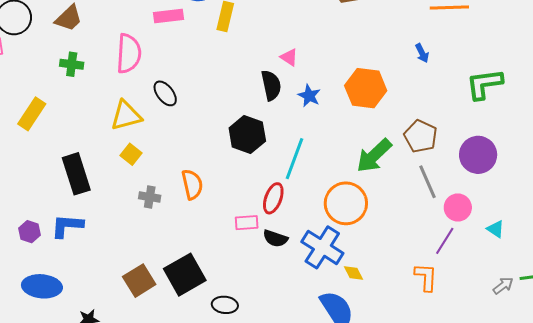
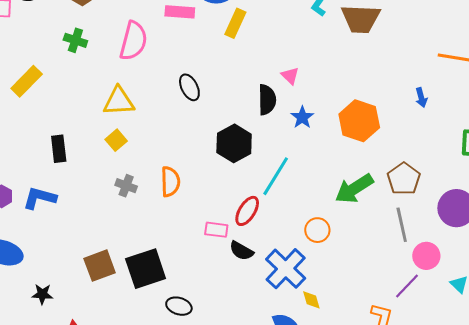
black ellipse: (165, 93) -> (189, 87), moved
black rectangle: (76, 174) -> (59, 149), size x0.7
orange circle: (346, 203) -> (317, 230), size x0.6

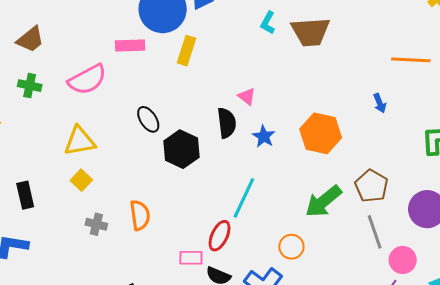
pink semicircle: (133, 41) -> (87, 80), turned 54
black hexagon: (234, 143) -> (181, 149), moved

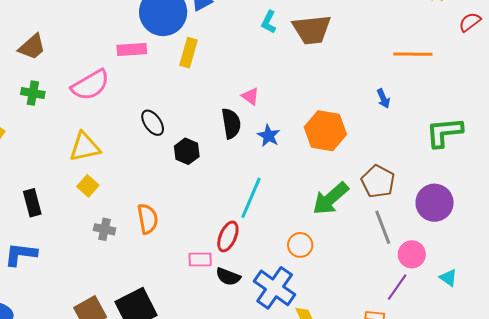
black hexagon: (181, 149) -> (187, 151), size x0.7

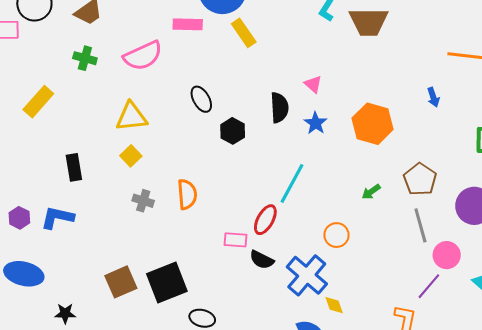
yellow rectangle: (188, 53) -> (244, 33), turned -56
pink triangle: (250, 96) -> (313, 84), moved
green arrow: (331, 199) -> (371, 192), size x0.5

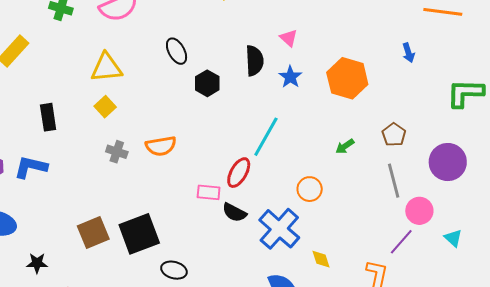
brown pentagon: (420, 179) -> (394, 135), size x0.7
orange semicircle: (187, 194) -> (161, 146), turned 84
yellow diamond: (334, 305) -> (321, 259), moved

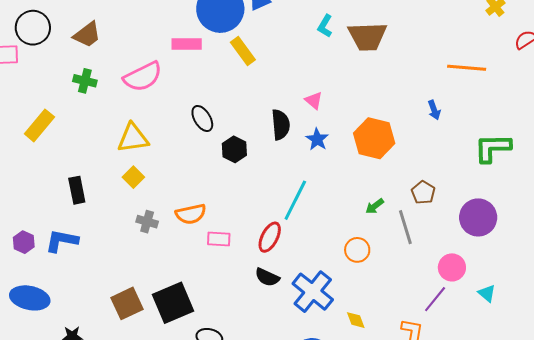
gray line: (394, 181) -> (405, 227), moved
orange circle: (310, 189) -> (357, 250), moved
pink rectangle: (209, 192) -> (219, 239), moved

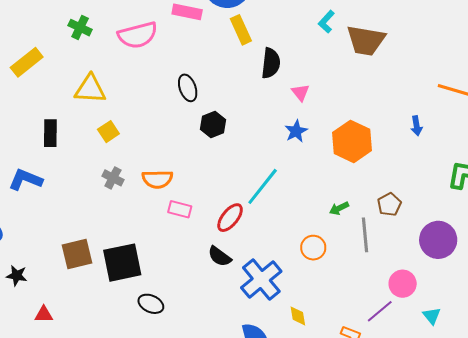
black semicircle: (281, 125) -> (271, 63), moved
yellow triangle: (133, 138) -> (90, 89), moved

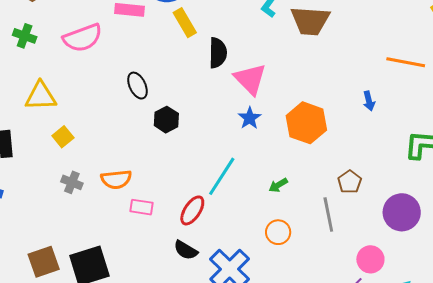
pink triangle: (300, 92) -> (250, 79), size x1.8
green arrow: (339, 208) -> (278, 185), moved

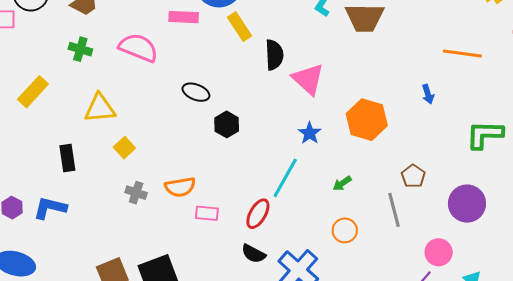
pink semicircle: (83, 38) -> (138, 48), turned -135
black ellipse: (137, 86) -> (196, 92), turned -40
blue star: (250, 118) -> (310, 133), moved

